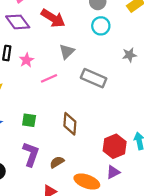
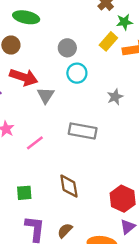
gray triangle: (67, 52) -> (46, 95), moved

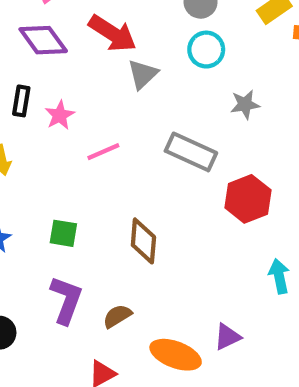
gray star: (115, 97) -> (245, 104), moved
red hexagon: (123, 199) -> (248, 199), moved

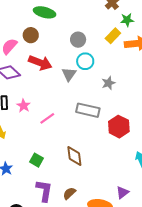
gray triangle: (143, 74) -> (69, 74), moved
green square: (63, 233) -> (37, 160), turned 32

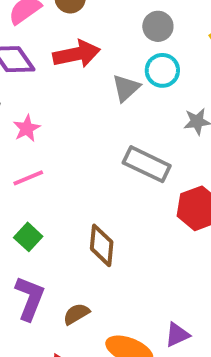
red arrow: (40, 63) -> (77, 54), turned -45
pink line: (47, 118) -> (28, 178), moved

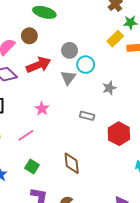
gray circle: (158, 26) -> (70, 50), moved
pink star: (27, 128) -> (42, 109), moved
gray rectangle: (147, 164) -> (87, 116), size x0.6

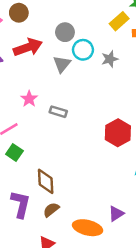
gray star: (109, 88) -> (110, 59), moved
gray rectangle: (87, 116) -> (58, 112), moved
brown diamond: (72, 163) -> (46, 181), moved
green square: (32, 166) -> (14, 152), moved

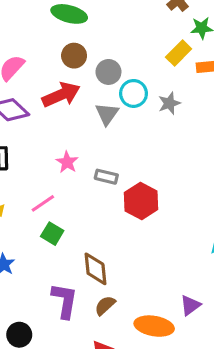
brown circle: (19, 13) -> (74, 56), moved
red hexagon: (118, 133) -> (141, 201), moved

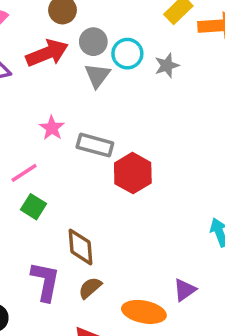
gray circle: (108, 72) -> (93, 42), moved
gray rectangle: (106, 177) -> (95, 145), size x1.4

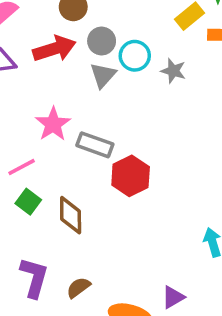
gray star: (167, 65) -> (173, 71), turned 30
pink star: (52, 128) -> (53, 124), size x1.4
brown diamond: (80, 247) -> (71, 215), moved

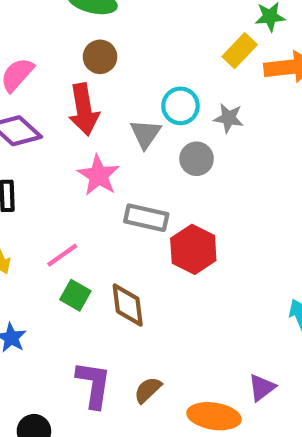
gray circle: (102, 41) -> (197, 159), moved
red arrow: (54, 49) -> (84, 109), turned 105
pink star: (53, 124) -> (98, 175), moved

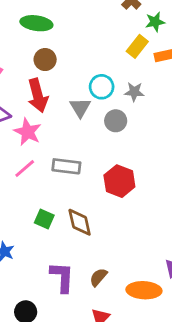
pink star: (98, 175) -> (28, 132), moved
gray rectangle: (146, 218) -> (66, 166), moved
pink line: (62, 255) -> (25, 169), moved

